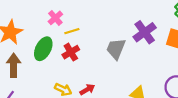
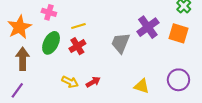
pink cross: (55, 18) -> (49, 12), moved, turned -32

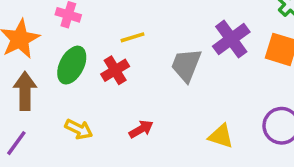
yellow line: (78, 26) -> (132, 37), moved
yellow arrow: (70, 82) -> (79, 129), moved

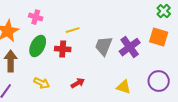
purple cross: (231, 39) -> (130, 47), moved
red cross: (115, 70) -> (63, 49), turned 35

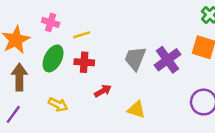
yellow line: (73, 30) -> (82, 35), moved
red arrow: (78, 83) -> (103, 91), moved
yellow triangle: (124, 87) -> (136, 109), moved

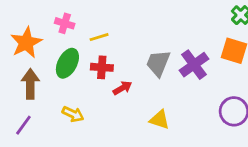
red arrow: (103, 91) -> (122, 88), moved

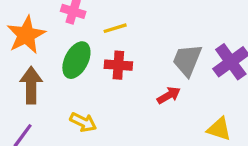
red arrow: (122, 88) -> (169, 95), moved
yellow triangle: (160, 120) -> (219, 129), moved

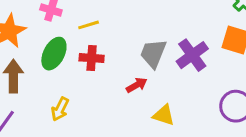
yellow arrow: (83, 122) -> (60, 109), turned 90
yellow triangle: (219, 129) -> (164, 115), moved

